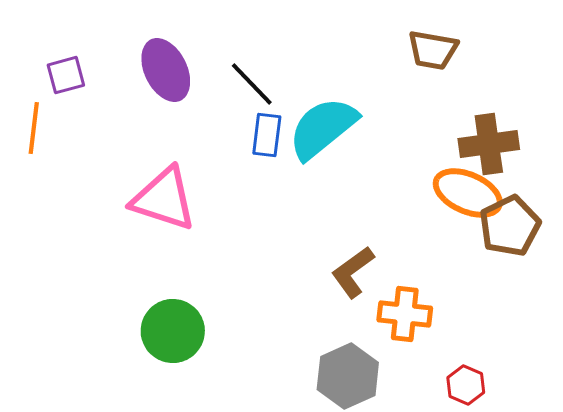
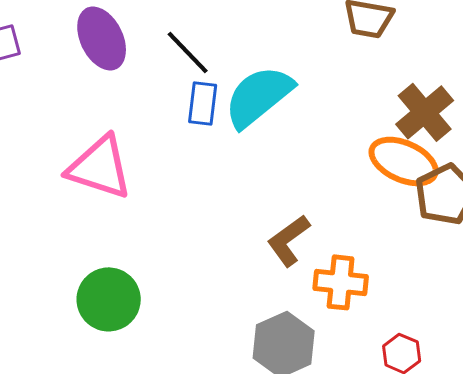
brown cross: (489, 144) -> (425, 112), turned -32

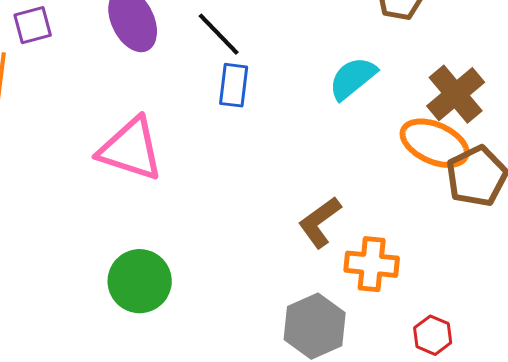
cyan semicircle: (259, 96) -> (353, 78), moved, size x0.7

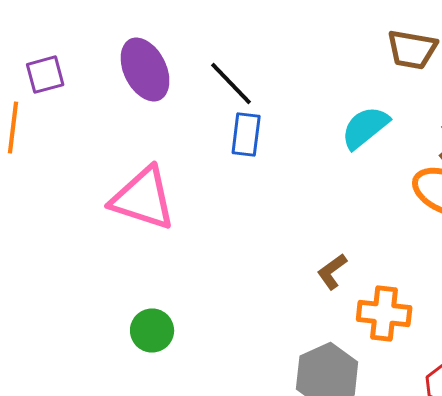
brown L-shape: (320, 222) -> (332, 272), size x0.7
green circle: (140, 281) -> (152, 330), size x0.7

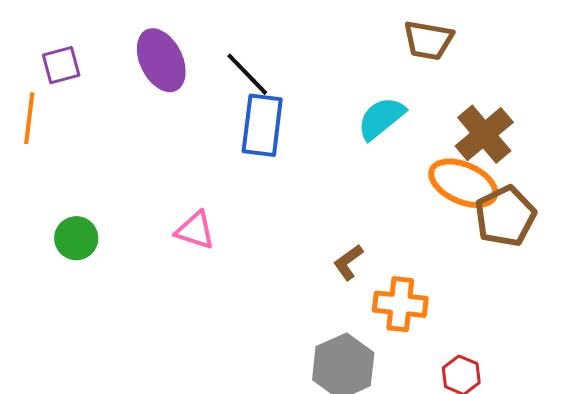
blue rectangle: (246, 134) -> (262, 125), size x1.4
pink triangle: (143, 198) -> (195, 230), moved, size x0.6
green circle: (152, 330) -> (76, 238), moved

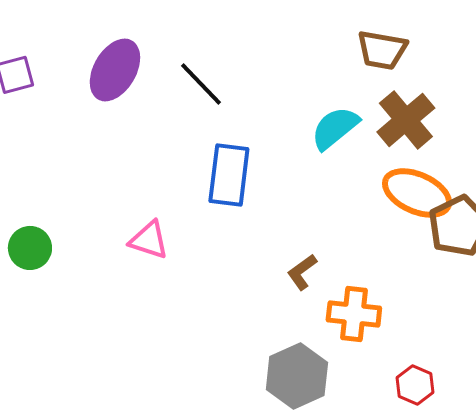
purple ellipse: (161, 60) -> (115, 70), turned 56
blue rectangle: (262, 125) -> (229, 175), moved
brown cross: (484, 134) -> (406, 120), moved

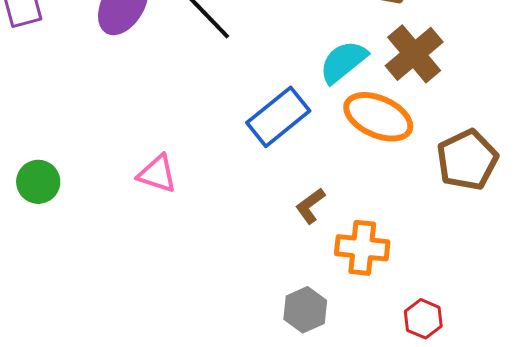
blue rectangle: (229, 175) -> (278, 117), moved, turned 44
orange ellipse: (417, 193) -> (378, 117), moved
gray hexagon: (297, 376) -> (305, 310), size x0.7

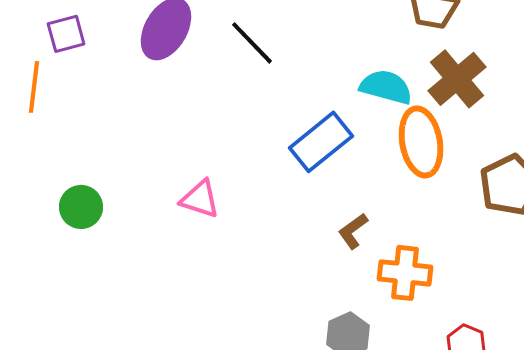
cyan semicircle: (343, 62) -> (386, 87), turned 54
orange ellipse: (378, 117) -> (421, 142), turned 56

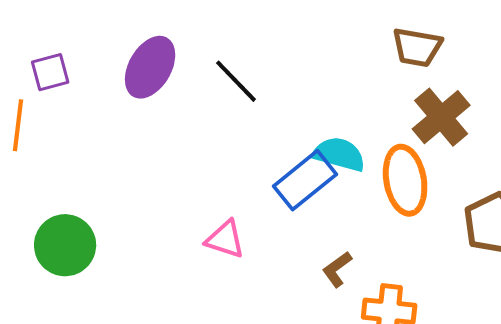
cyan semicircle: (386, 87) -> (339, 154), moved
pink triangle: (200, 199) -> (225, 239), moved
green circle: (81, 207) -> (65, 245), size x1.4

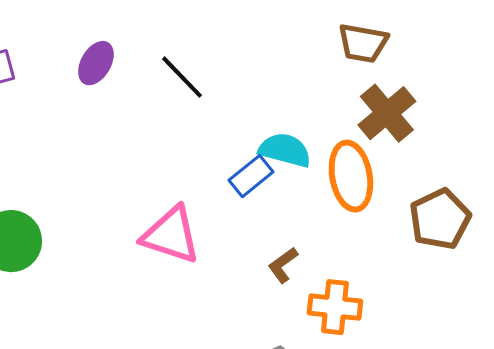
purple ellipse: (150, 67) -> (96, 63), size x0.7
blue rectangle: (305, 180) -> (251, 176), size x0.7
pink triangle: (225, 239) -> (171, 235), size x1.5

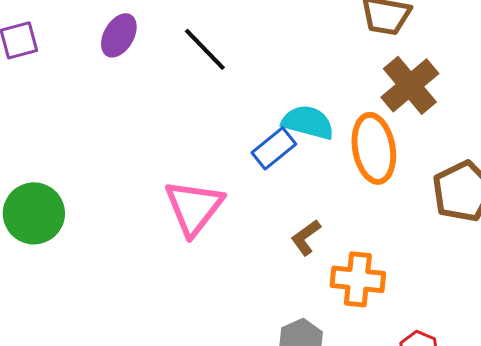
pink triangle: (171, 235) -> (194, 207), turned 50

